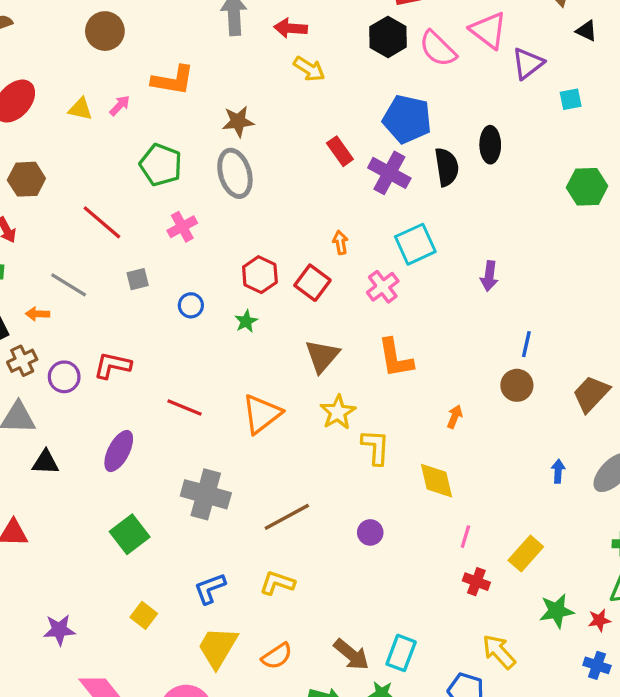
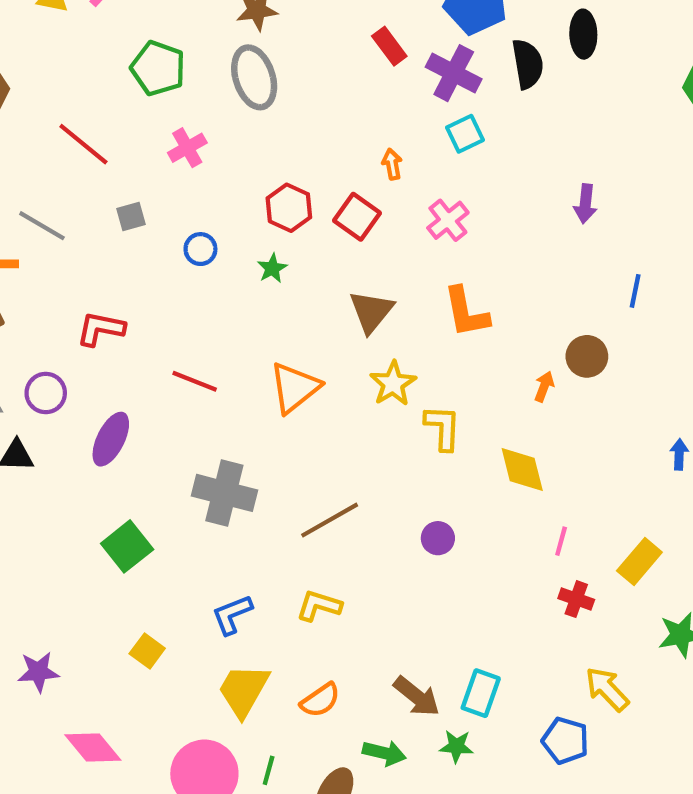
cyan square: (415, 244) -> (465, 134), moved, size x0.7
purple circle: (64, 377) -> (46, 393), moved
brown circle: (517, 385) -> (587, 356), moved

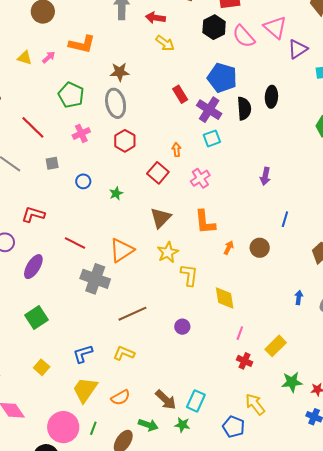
red hexagon: (289, 208) -> (125, 141), moved
orange arrow: (544, 387) -> (229, 248), moved
gray cross: (224, 493) -> (95, 279), moved

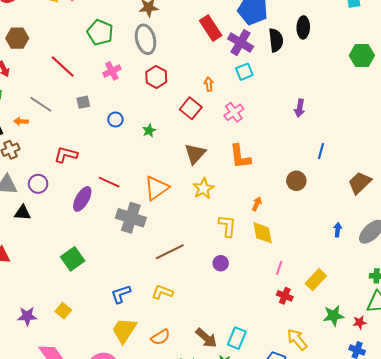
red rectangle: (180, 94) -> (211, 28), size x1.4
orange arrow: (229, 248) -> (257, 204), moved
purple ellipse: (33, 267) -> (82, 199), moved
yellow L-shape: (189, 275) -> (227, 226), moved
yellow square: (42, 367) -> (63, 311), moved

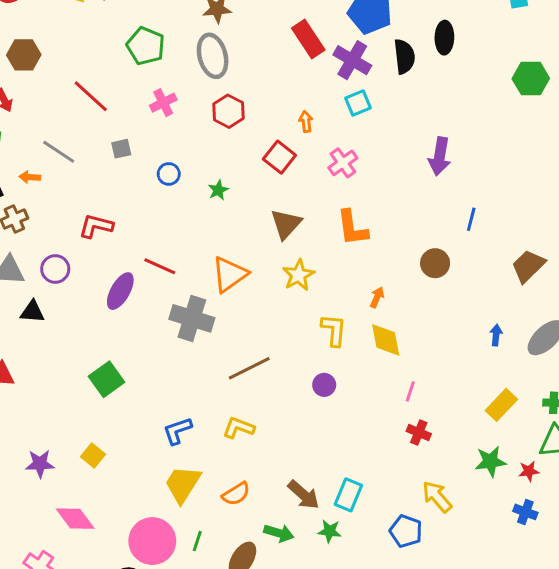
purple arrow: (300, 108) -> (440, 156), size x1.4
yellow rectangle: (316, 280) -> (501, 405), moved

